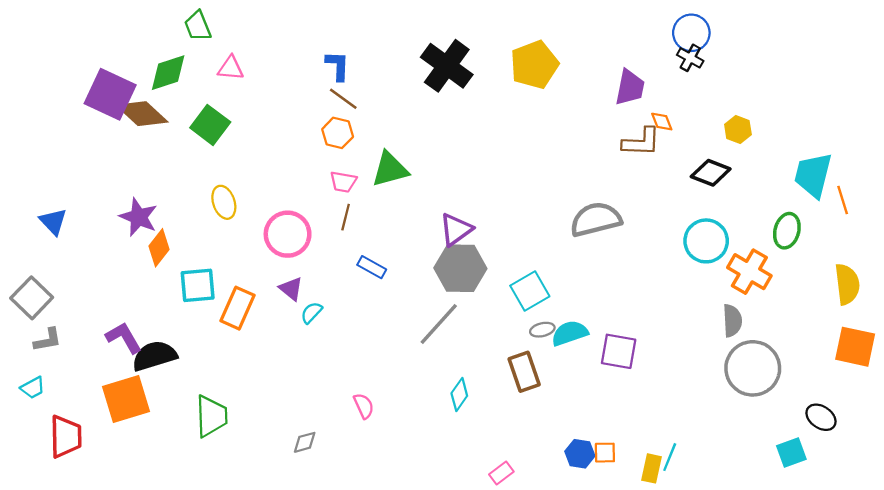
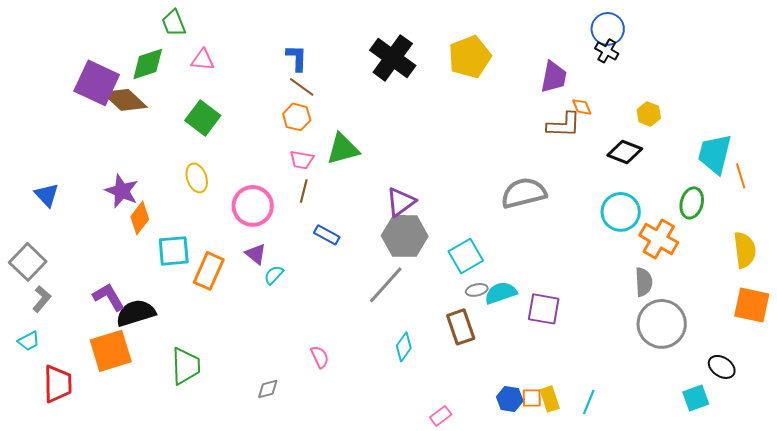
green square: (210, 125) -> (203, 118), moved
gray L-shape: (48, 340) -> (42, 299), turned -40
yellow rectangle: (652, 468) -> (550, 399), moved, turned -30

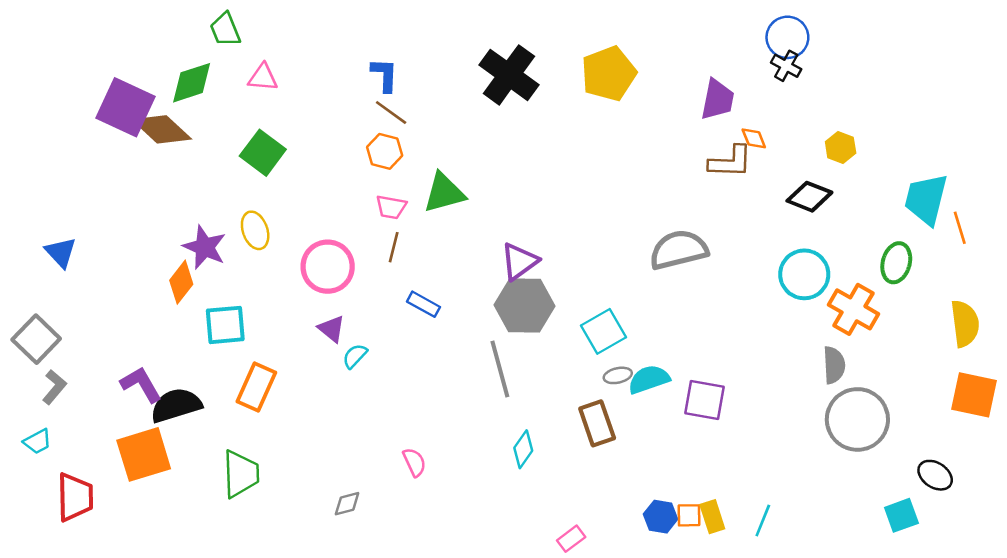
purple star: (122, 191) -> (205, 247), moved
orange rectangle: (209, 271) -> (256, 387), moved
gray line: (386, 285) -> (500, 369), turned -57

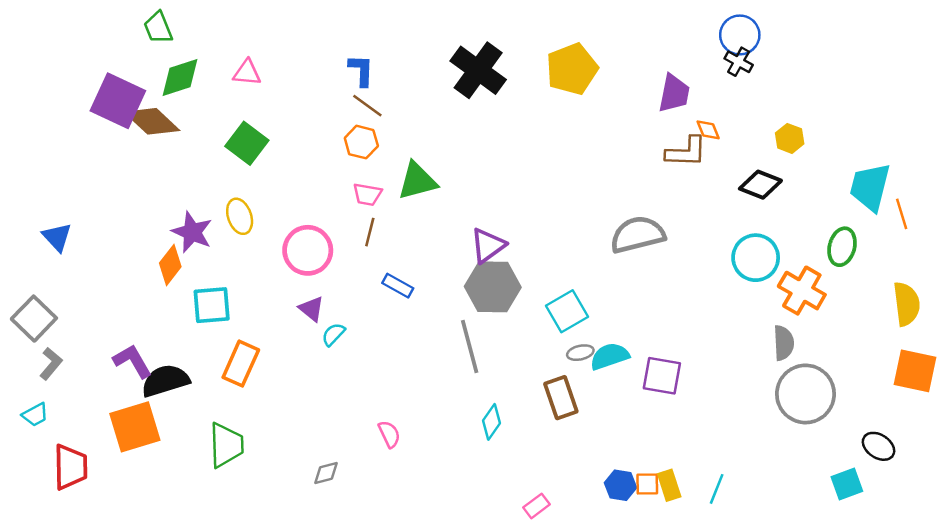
green trapezoid: (225, 30) -> (158, 28), moved

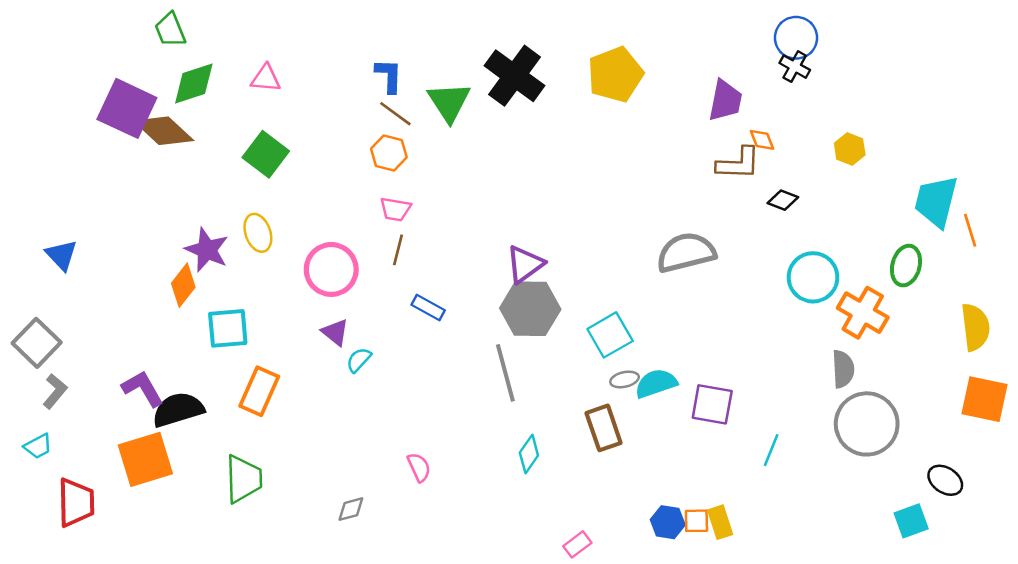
green triangle: (417, 181) -> (449, 102), moved, turned -48
black diamond: (760, 185) -> (783, 200), moved, size x0.7
cyan line: (717, 489) -> (771, 450), moved

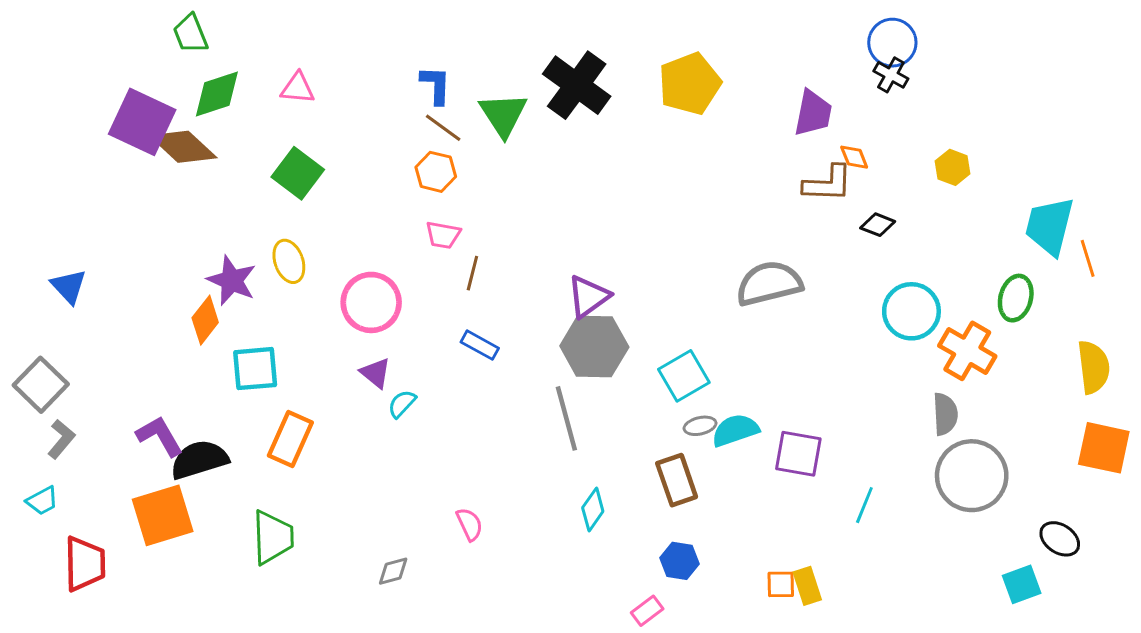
brown line: (398, 250) -> (472, 273), moved
blue hexagon: (668, 522) -> (679, 561), moved

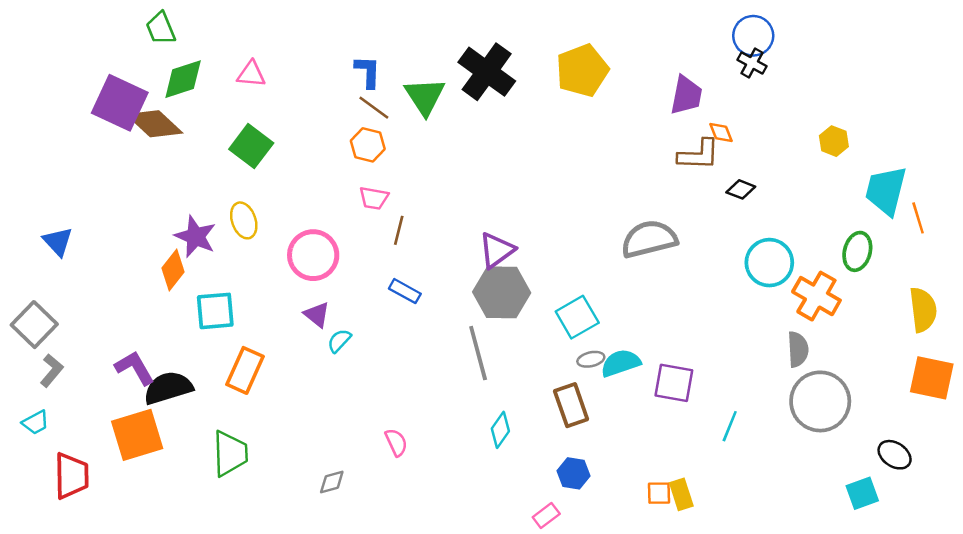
yellow hexagon: (953, 167) -> (834, 141), moved

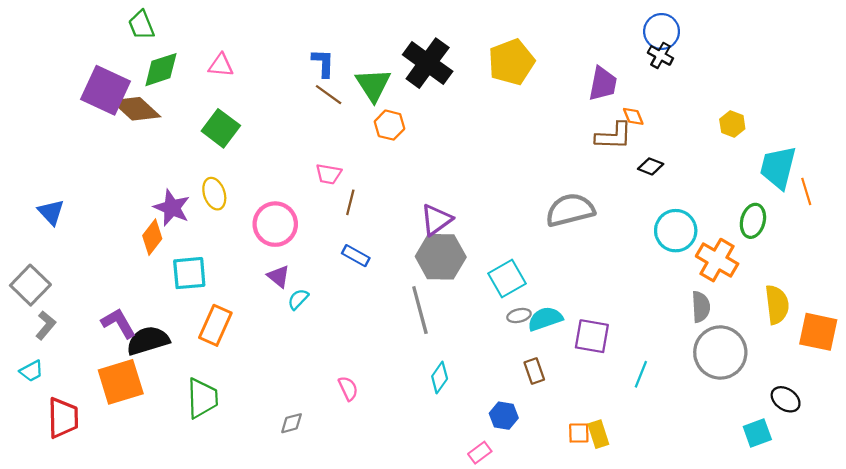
orange hexagon: (368, 145) -> (389, 125), moved
yellow semicircle: (923, 310) -> (777, 305), moved
brown rectangle: (571, 405) -> (534, 371), moved, size x0.7

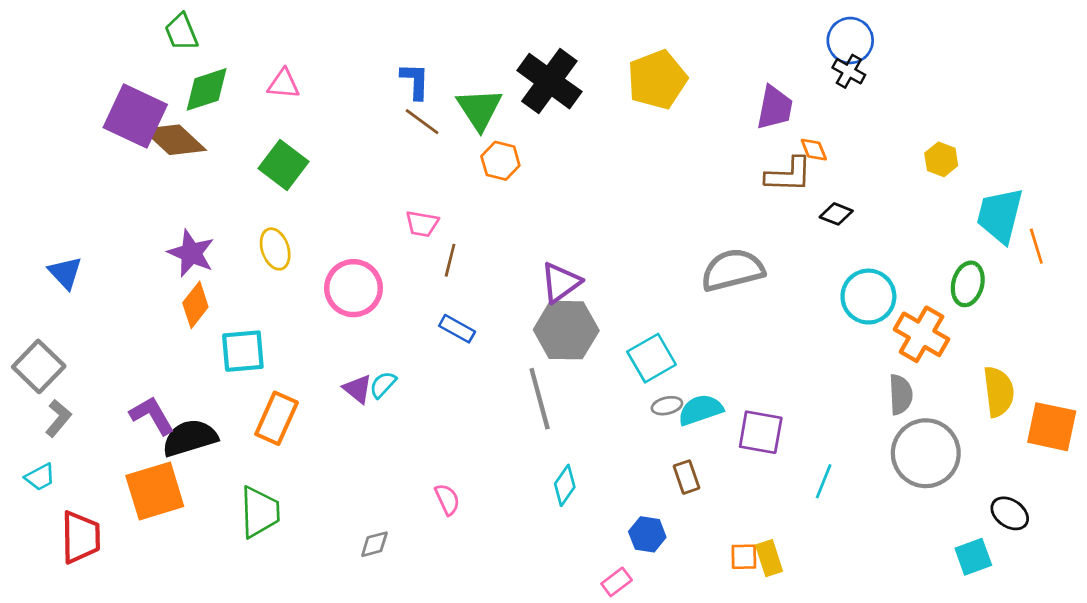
purple star: (172, 208) -> (191, 253), moved
purple triangle: (278, 276) -> (358, 389), moved

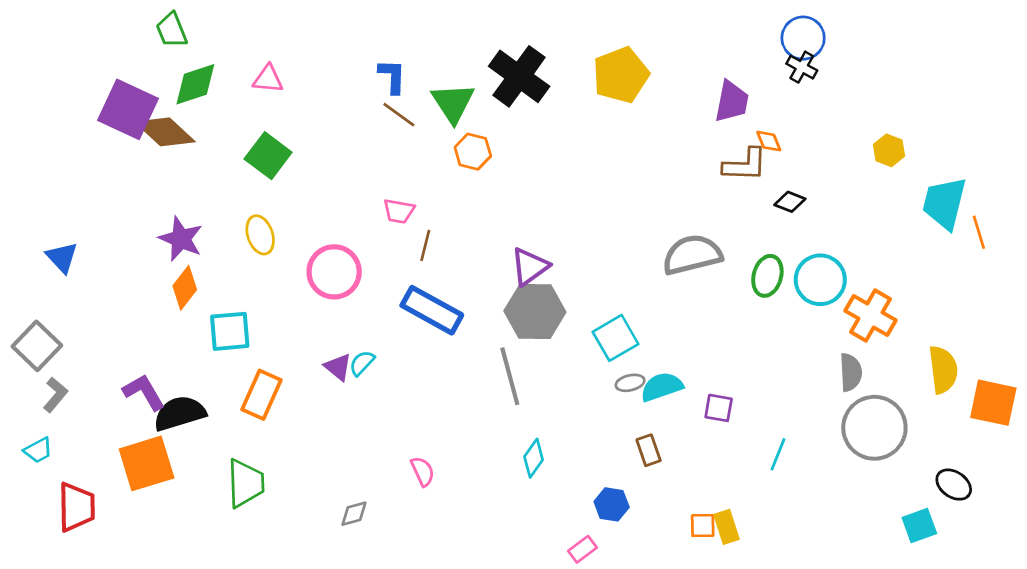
green ellipse: (968, 284) -> (767, 276), moved
blue rectangle: (457, 329) -> (432, 310), size x1.8
purple square: (761, 432) -> (719, 408), size x0.7

